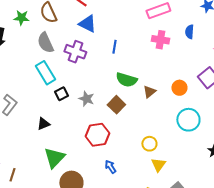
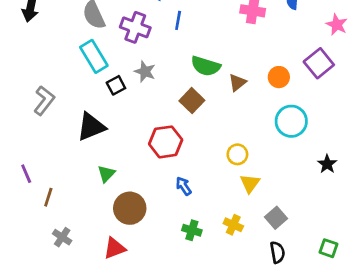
blue line: (114, 47) -> (178, 20), moved
gray star: (86, 99) -> (145, 72), moved
black triangle: (43, 124) -> (91, 127), size x1.6
green triangle: (54, 158) -> (106, 174), size x0.6

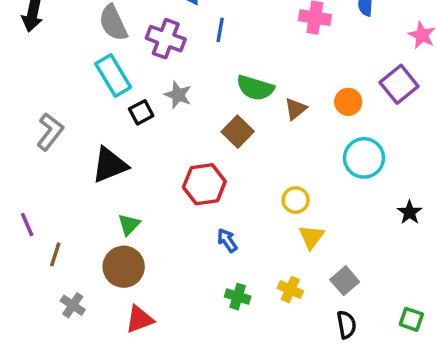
brown circle: (130, 208) -> (124, 267), moved

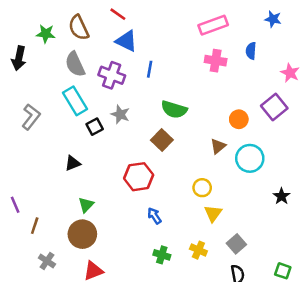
brown triangle: (296, 109) -> (218, 146), moved
gray L-shape: (50, 132) -> (31, 117), moved
black triangle: (110, 165) -> (73, 163), size x0.6

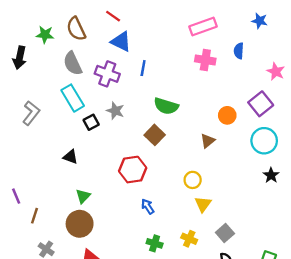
cyan circle: (250, 158) -> (264, 141), moved
black triangle: (73, 163) -> (70, 157), turned 42
black star: (282, 196) -> (271, 175), moved

